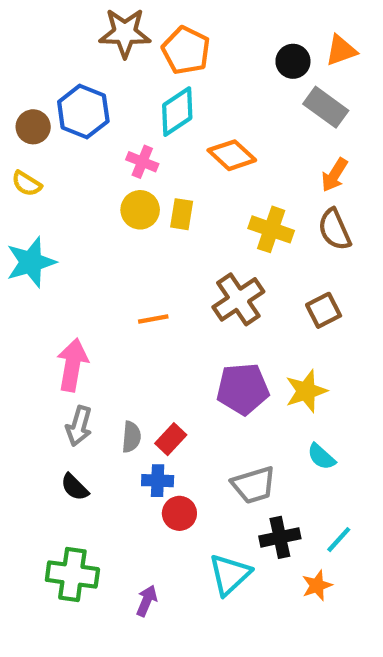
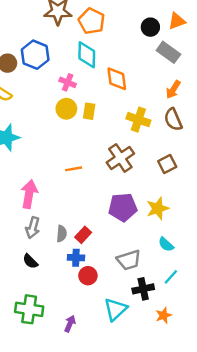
cyan diamond: (177, 112) -> (87, 55), turned -56
orange diamond: (232, 155) -> (117, 79), turned 40
cyan line: (339, 540) -> (171, 277), moved

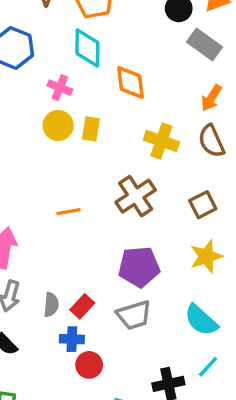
yellow star: (158, 208) -> (206, 256), moved
cyan semicircle: (166, 244) -> (201, 320), size x1.5
gray trapezoid: (129, 260) -> (134, 315), moved

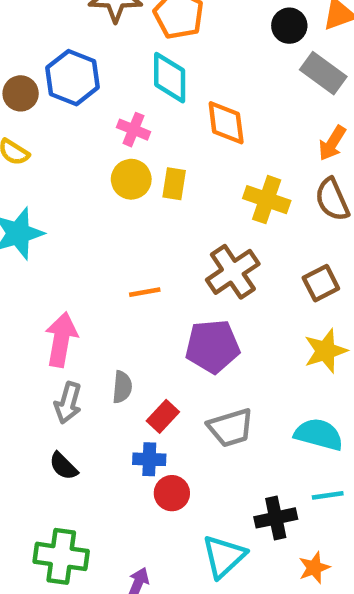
purple pentagon: (139, 267) -> (213, 346), moved
gray semicircle: (51, 305) -> (122, 387), moved
cyan semicircle: (201, 320) -> (319, 434), turned 153
cyan line: (208, 367) -> (328, 495), turned 40

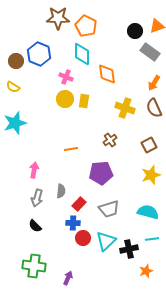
brown cross: (233, 272) -> (110, 140), size x0.6
pink arrow: (61, 340) -> (34, 170), size x0.7
cyan triangle: (224, 556) -> (106, 241), moved

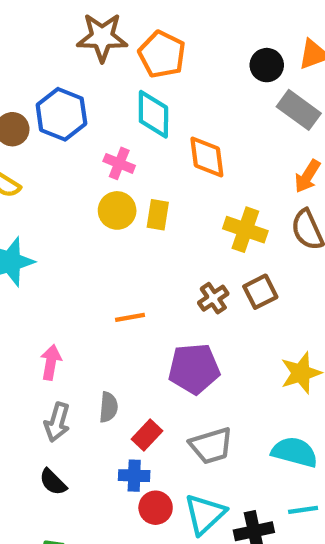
brown square: (149, 145) -> (260, 292), moved

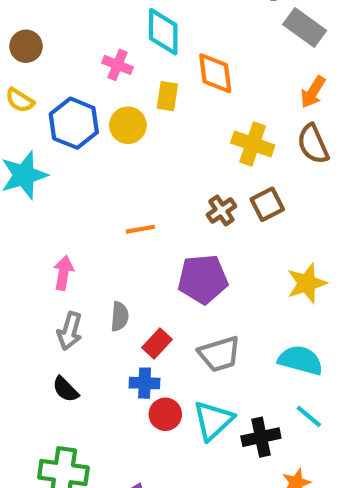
blue hexagon: (61, 114) -> (74, 123), moved
pink cross: (119, 163) -> (117, 65), moved
yellow rectangle: (158, 215) -> (167, 96), moved
cyan line: (303, 510) -> (309, 416), turned 48

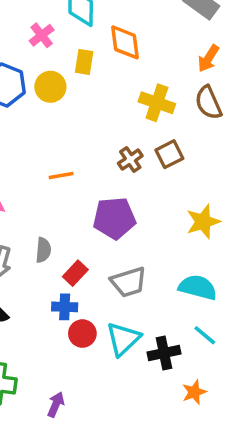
pink cross: (117, 65) -> (42, 35), turned 30

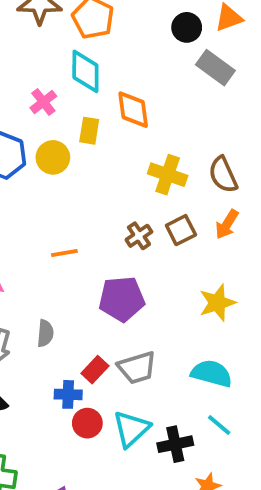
orange arrow: (208, 58) -> (227, 224), moved
red rectangle: (75, 273) -> (95, 370), moved

